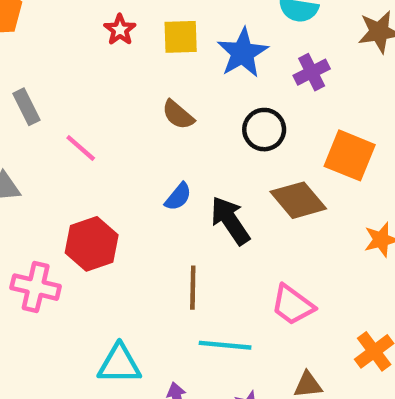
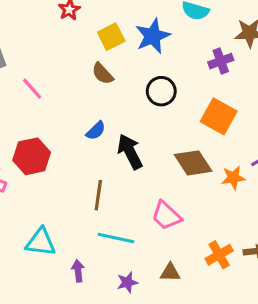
yellow square: (181, 37) -> (111, 37), moved, turned -32
purple cross: (312, 72) -> (221, 61), moved
brown diamond: (298, 200) -> (193, 163), moved

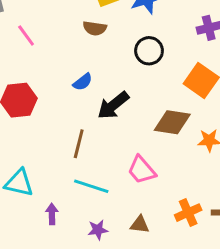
brown semicircle: (103, 74) -> (95, 28), turned -45
black arrow: (130, 152) -> (113, 105), turned -108
brown diamond: (193, 163) -> (172, 122), turned -54

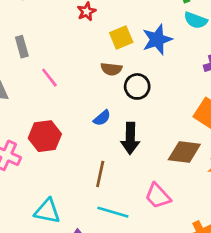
black circle: (149, 51) -> (137, 86), moved
black arrow: (113, 105) -> (130, 138), turned -48

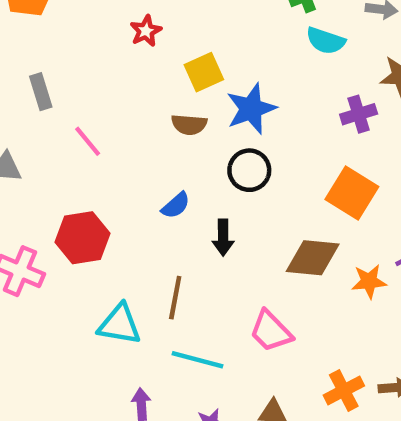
blue star: (157, 39) -> (251, 109), moved
black circle: (137, 86) -> (249, 170), moved
black arrow: (130, 138) -> (223, 238), size x0.7
cyan triangle: (47, 211) -> (119, 325), moved

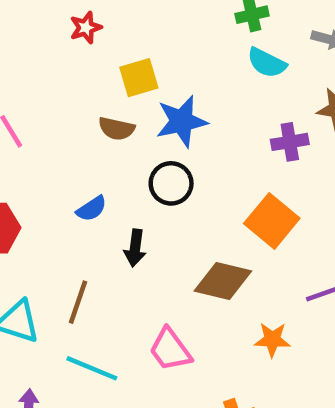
orange star: (369, 281) -> (272, 340), moved

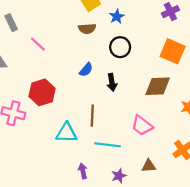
blue star: (182, 121) -> (117, 17), size x0.6

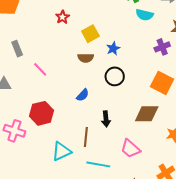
black arrow: (112, 82) -> (106, 119), moved
cyan triangle: (66, 133) -> (62, 151), turned -30

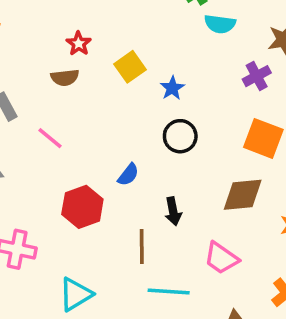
brown semicircle: (86, 58) -> (65, 78), moved
red hexagon: (42, 113) -> (82, 207), moved
cyan triangle: (62, 151) -> (76, 294), moved

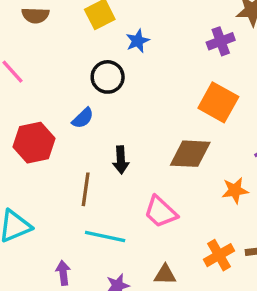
black circle: (180, 136) -> (108, 77), moved

